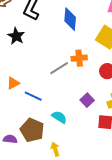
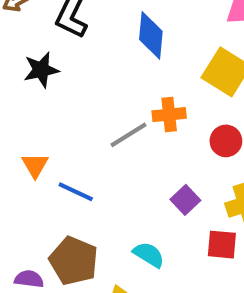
black star: (16, 36) -> (41, 70), turned 30
orange triangle: (13, 83) -> (35, 165), turned -32
cyan semicircle: (59, 117) -> (149, 255), moved

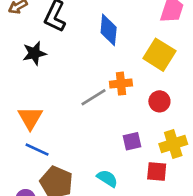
orange triangle: (35, 165) -> (30, 118), size x1.4
blue line: (76, 192) -> (37, 150), moved
purple square: (185, 200) -> (132, 141), turned 30

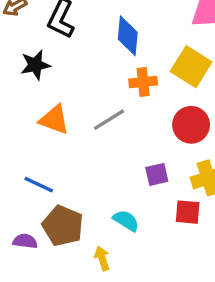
orange cross: (121, 84) -> (143, 82), moved
red circle: (159, 101) -> (191, 125), size x1.4
orange triangle: (30, 118) -> (54, 120), moved, turned -40

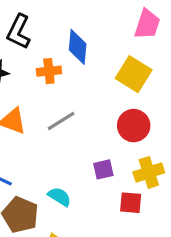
orange cross: (143, 82) -> (49, 71), moved
cyan semicircle: (126, 221) -> (60, 197), moved

